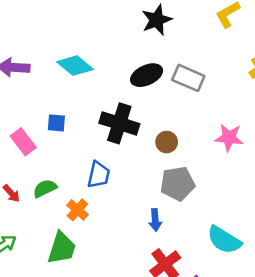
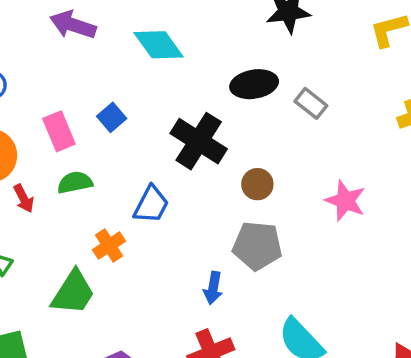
gray rectangle: (188, 78) -> (311, 103), size x0.7
blue square: (56, 123) -> (112, 117), turned 30
green semicircle: (45, 188) -> (75, 183), moved

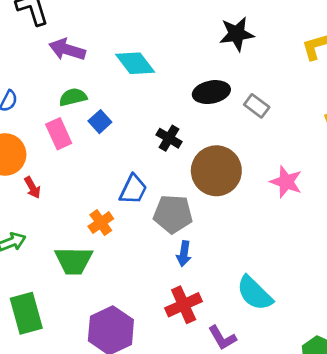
black cross: (199, 141) -> (169, 138), size x0.6
green semicircle: (75, 183) -> (73, 97), moved
brown circle: (257, 184) -> (216, 171), size x2.0
gray pentagon: (257, 246) -> (173, 214), moved
green trapezoid: (73, 293) -> (74, 261), turned 60

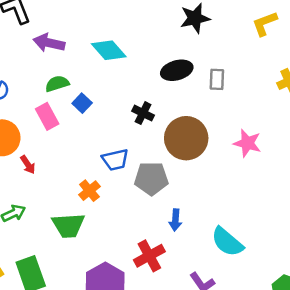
gray rectangle: (257, 106) -> (217, 79), turned 60
blue trapezoid: (133, 189) -> (115, 160), turned 56
blue arrow: (184, 254) -> (175, 220), moved
red cross: (184, 305) -> (149, 256), moved

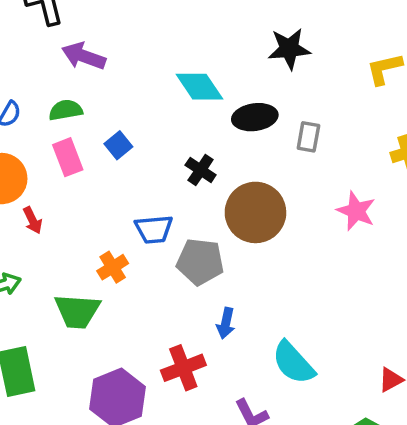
cyan diamond: (109, 50) -> (200, 87), moved
green semicircle: (57, 84) -> (66, 110), moved
pink star: (247, 143) -> (356, 211), moved

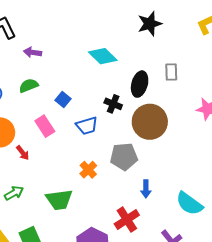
purple arrow: (84, 56) -> (33, 52), size x0.7
black ellipse: (255, 117) -> (140, 84), moved, turned -55
pink rectangle: (68, 157) -> (45, 126), moved
blue trapezoid: (154, 229) -> (87, 126), moved
orange cross: (113, 267) -> (88, 170), moved

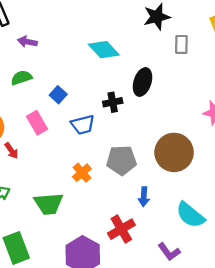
gray rectangle: (171, 72) -> (181, 44), moved
black cross: (113, 104) -> (113, 102), turned -36
brown circle: (150, 122) -> (174, 152), moved

